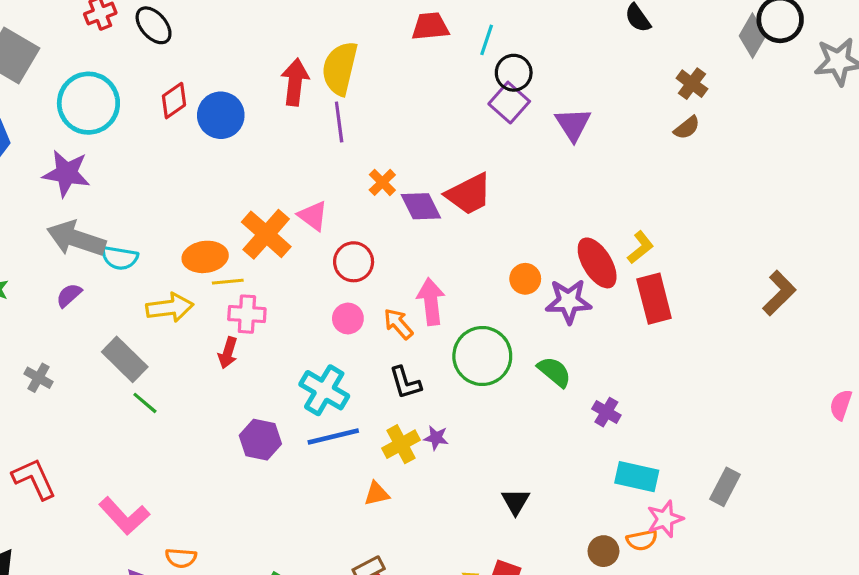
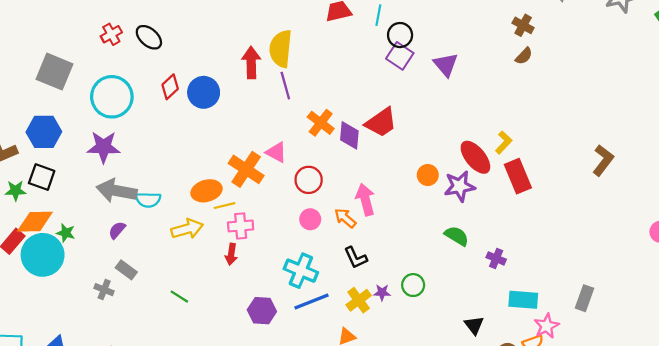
orange cross: (382, 182) -> (321, 123), size x1.4
purple diamond: (421, 206) -> (349, 135), turned 40
green circle: (482, 356) -> (413, 285), moved, size x0.6
gray rectangle: (125, 359) -> (126, 270), moved, size x0.7
black triangle: (516, 501) -> (474, 325), moved

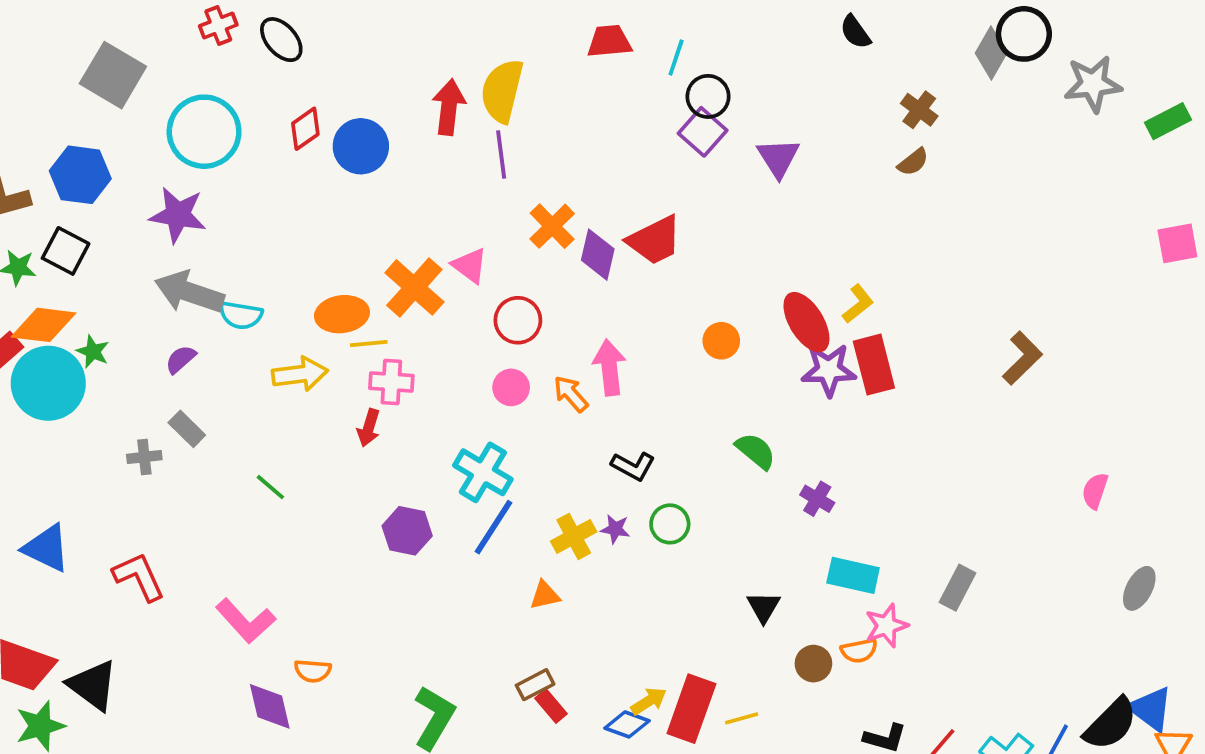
purple star: (460, 186) -> (829, 370), moved
black L-shape: (356, 258) -> (633, 466), moved, turned -45
gray cross: (104, 290) -> (144, 457), turned -36
blue line: (312, 301) -> (494, 527), turned -44

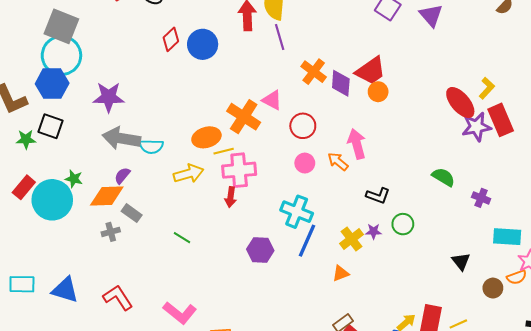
cyan circle: (204, 132) -> (61, 55), moved
orange diamond: (43, 325) -> (107, 196), moved
orange circle: (721, 341) -> (378, 92), moved
pink cross: (391, 382) -> (239, 170), size x1.4

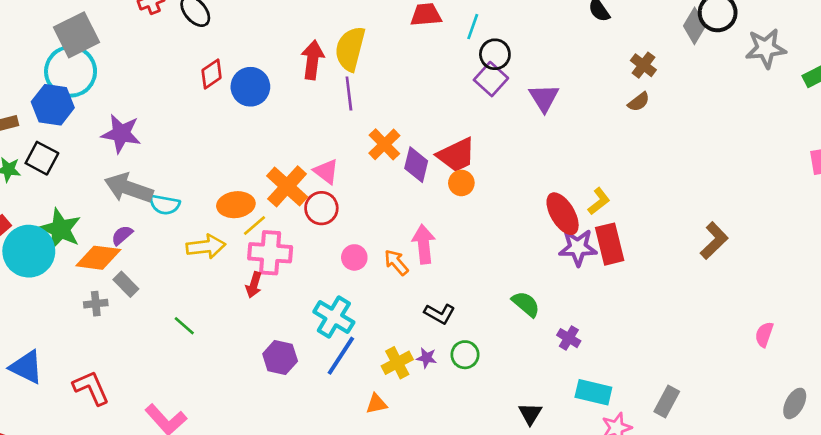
gray square: (61, 26) -> (77, 35), turned 32
red circle: (303, 126) -> (321, 208), moved
yellow line: (224, 151) -> (255, 225), turned -36
green star: (74, 179) -> (60, 229), size x1.8

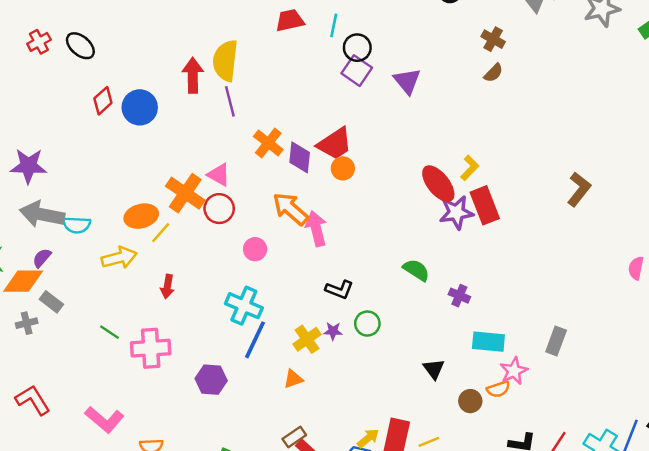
pink cross: (270, 253) -> (151, 348), moved
orange arrow: (396, 262) -> (290, 209), moved, size x1.5
purple hexagon: (280, 358) -> (211, 380), moved

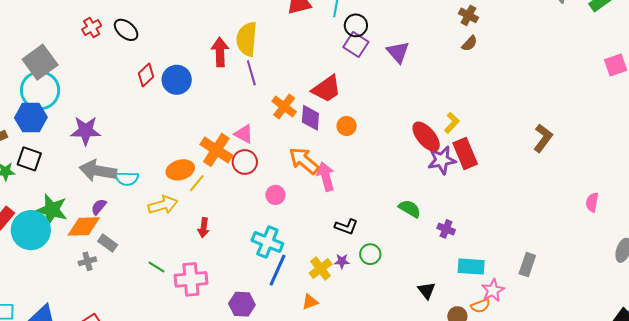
red trapezoid: (335, 144) -> (326, 89), moved

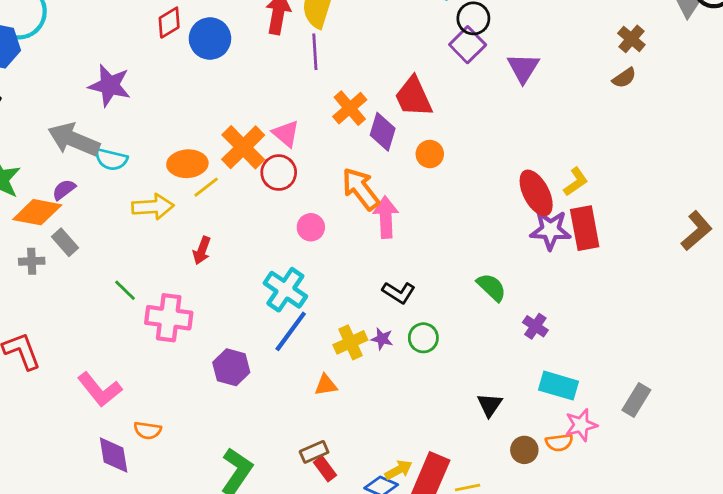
red trapezoid: (326, 89) -> (413, 97), turned 88
purple star: (86, 131) -> (110, 85), moved

